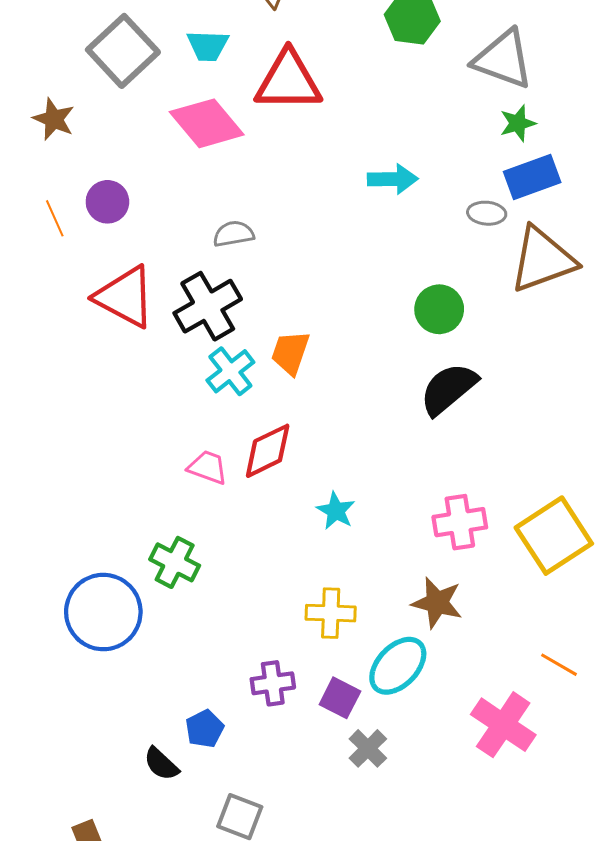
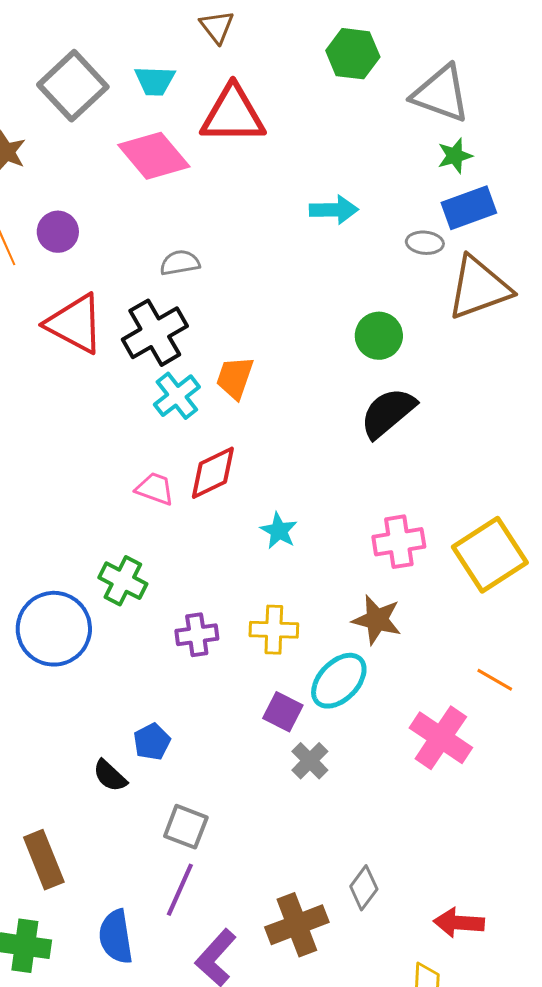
purple cross: (273, 683) -> (197, 635), moved

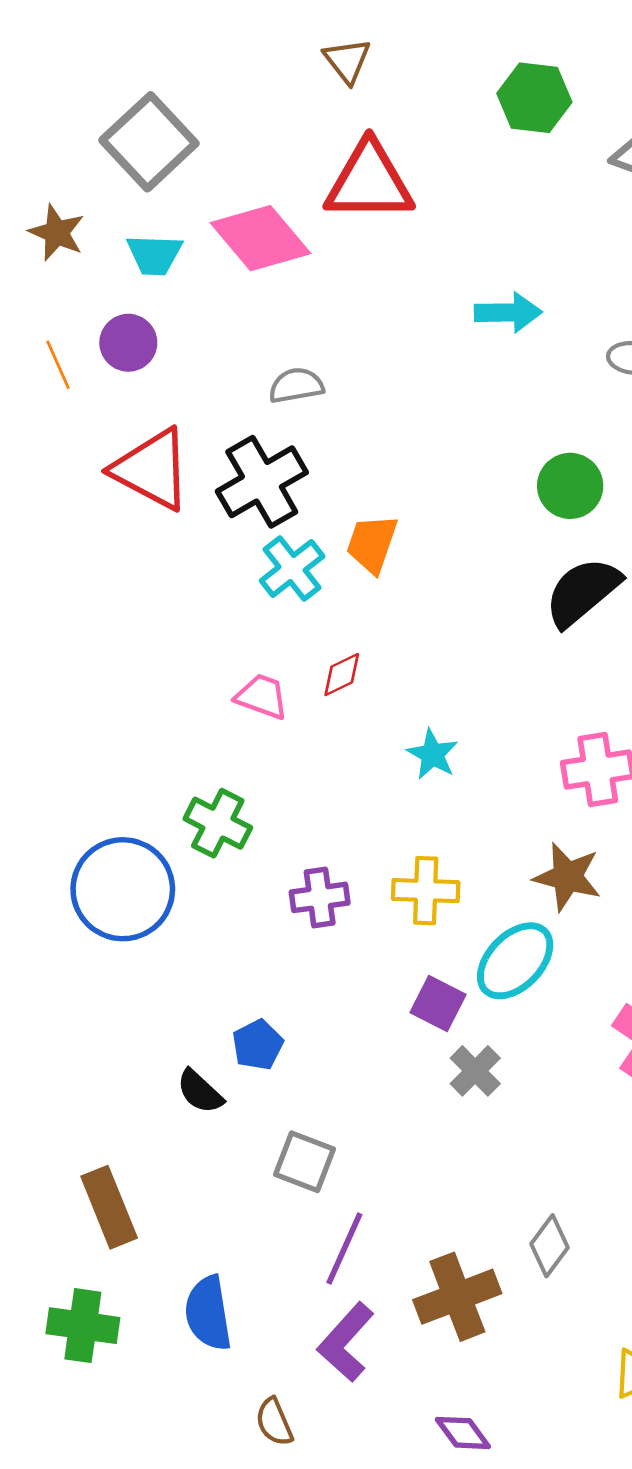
cyan trapezoid: (155, 81) -> (154, 255), moved
red diamond: (213, 473) -> (342, 674), size x0.6
purple line: (180, 890) -> (344, 1248), moved

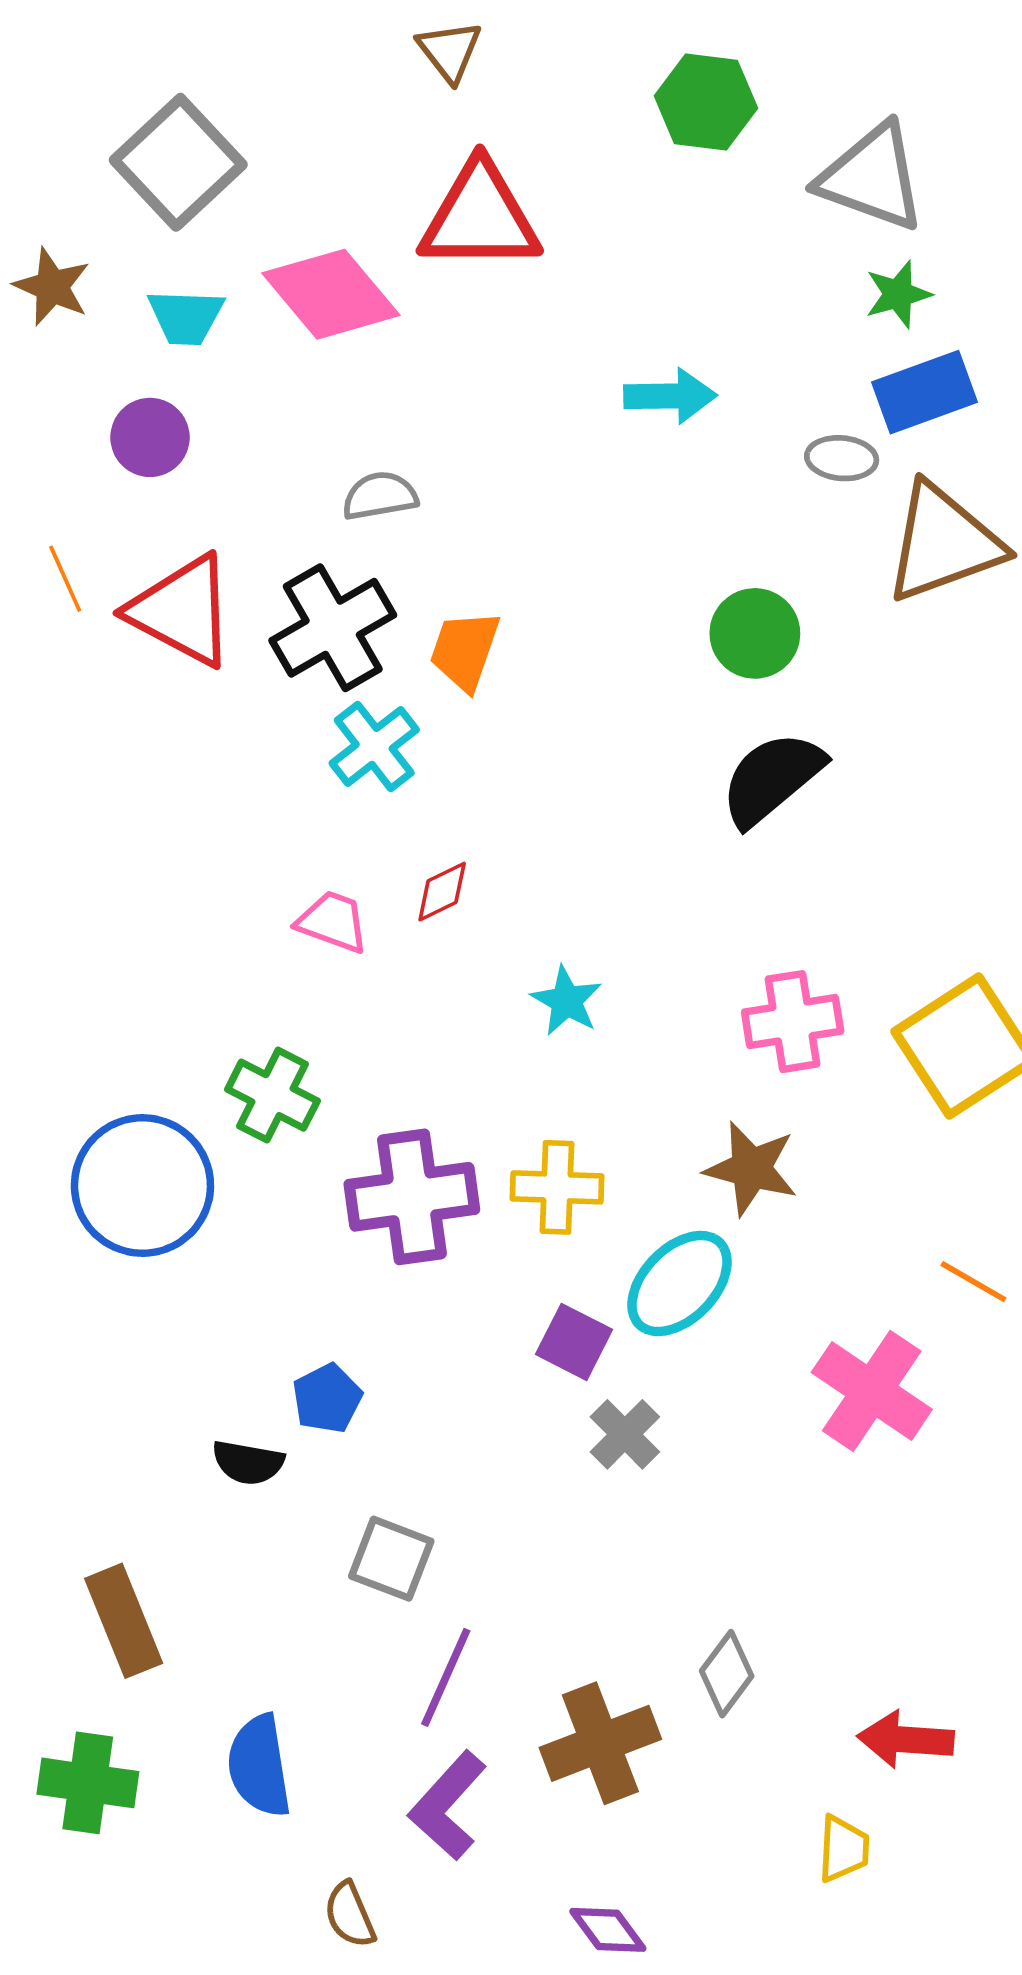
orange line: (58, 365) -> (65, 579), moved
orange trapezoid: (372, 544) -> (465, 650), moved
purple cross: (320, 897) -> (412, 1197), size x1.6
black semicircle: (200, 1092) -> (248, 1463), turned -33

